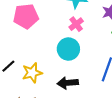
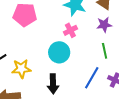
black arrow: (68, 83) -> (53, 84), turned -96

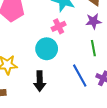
blue line: (92, 78) -> (80, 76), turned -60

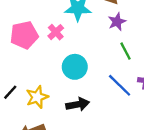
pink cross: (59, 26) -> (56, 32), moved
black arrow: (40, 81) -> (78, 104), turned -84

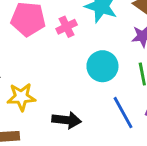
cyan circle: (75, 67) -> (102, 66), moved

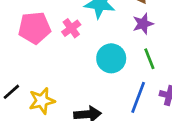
blue line: (123, 113) -> (138, 97), turned 60

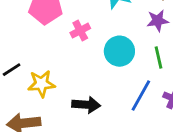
pink cross: (71, 28) -> (80, 31), moved

